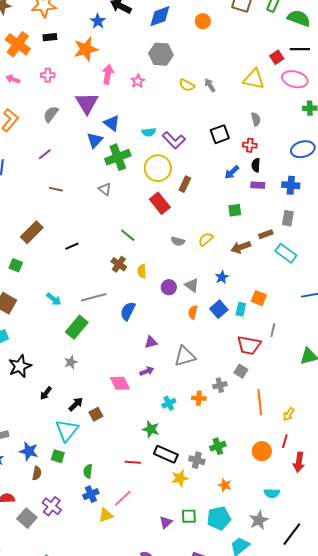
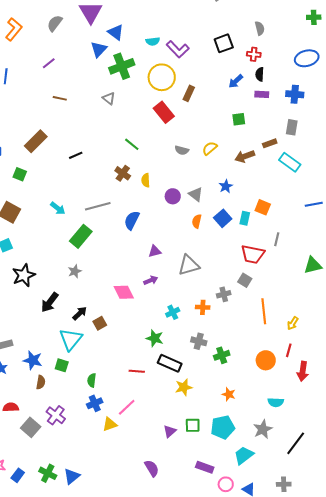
black arrow: (46, 393) -> (50, 302), size x1.5
gray cross: (197, 460) -> (199, 341), moved

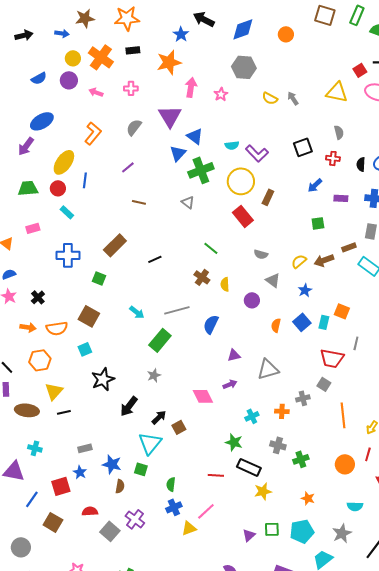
black semicircle: (260, 74) -> (361, 164), moved
yellow semicircle: (210, 148) -> (299, 261), moved
gray triangle: (196, 194) -> (273, 280), moved

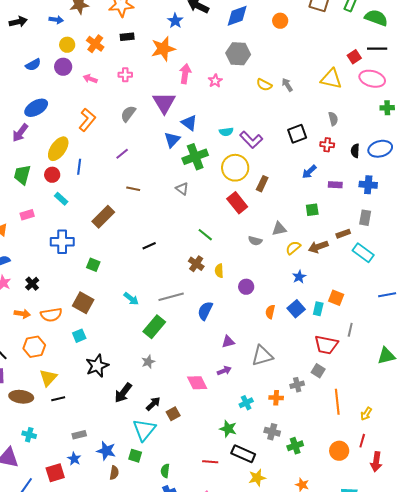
orange cross: (101, 57) -> (95, 44), size x0.7
green trapezoid: (28, 188) -> (22, 175), turned -70
brown rectangle: (115, 245) -> (103, 217), moved
gray triangle: (273, 280) -> (279, 229), moved, turned -49

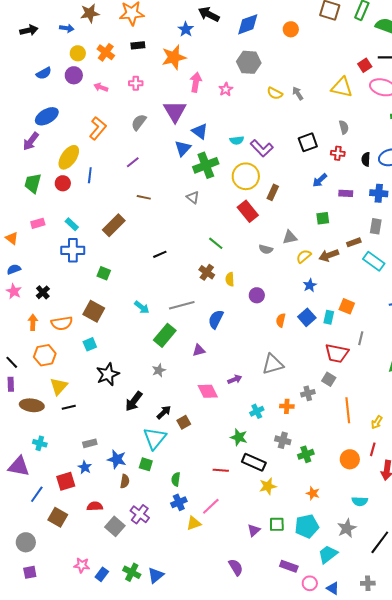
cyan rectangle: (61, 199) -> (72, 224), moved
orange arrow: (22, 314) -> (33, 322), turned -98
purple triangle: (228, 342) -> (199, 350), moved

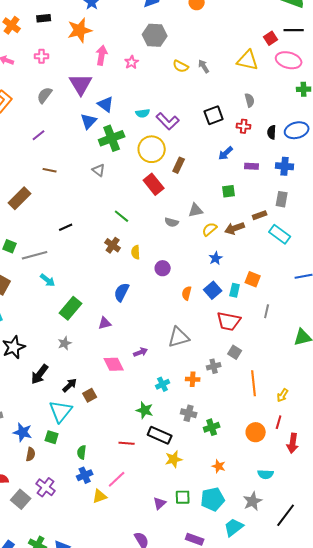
gray line: (182, 305) -> (35, 255), moved
red trapezoid: (337, 353) -> (229, 321), moved

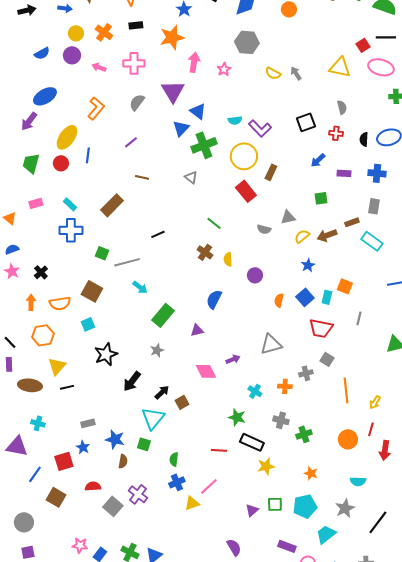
pink cross: (42, 56) -> (134, 63), size x1.5
cyan cross: (163, 384) -> (255, 391), turned -32

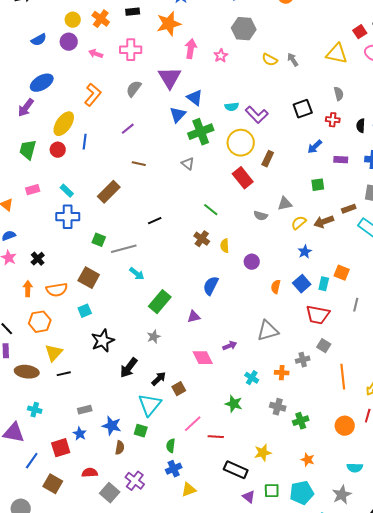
black rectangle: (252, 442) -> (236, 470), moved
pink line: (209, 486) -> (193, 424), moved
purple triangle: (252, 510) -> (249, 497), turned -40

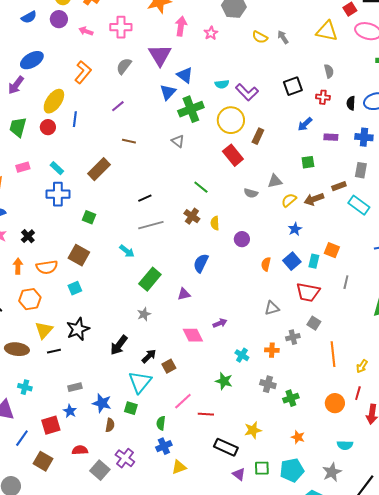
gray line: (124, 249) -> (151, 225), moved
gray triangle: (268, 331) -> (272, 308), moved, size x0.7
black star: (103, 341) -> (78, 329), moved

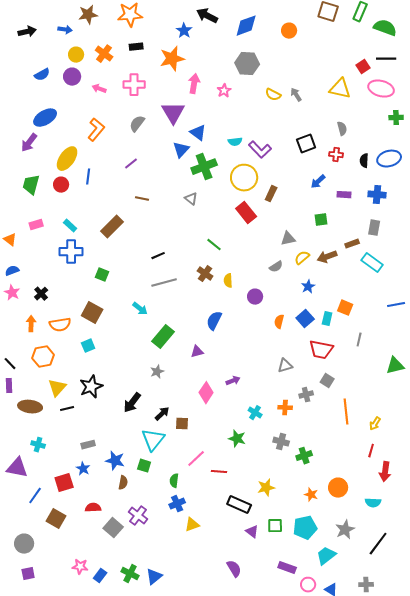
gray semicircle: (251, 193) -> (276, 267), moved, turned -48
pink diamond: (193, 335) -> (206, 393), turned 60
brown square: (169, 366) -> (182, 424), turned 32
orange circle: (335, 403) -> (338, 488), moved
cyan semicircle: (345, 445) -> (373, 503), moved

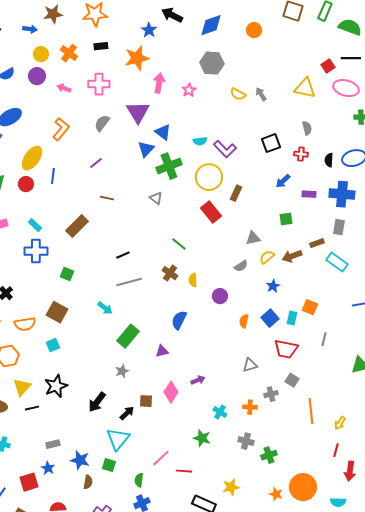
blue cross: (377, 195) -> (342, 194), size x1.4
brown square: (182, 424) -> (146, 401), moved
orange circle: (338, 488) -> (303, 487), size x1.4

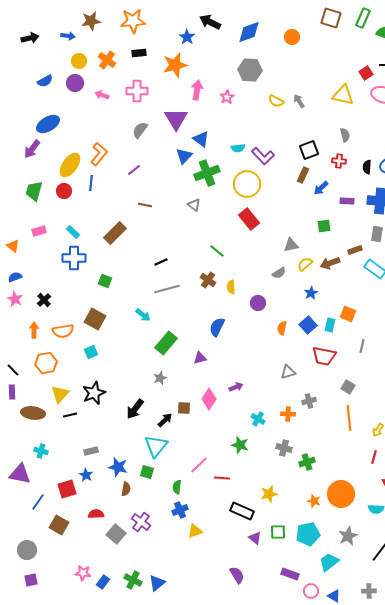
orange L-shape: (61, 129) -> (99, 154), moved
brown rectangle: (236, 193) -> (303, 175), moved
gray square: (292, 380) -> (348, 387), moved

